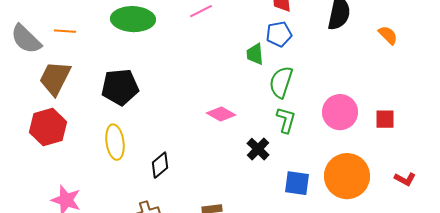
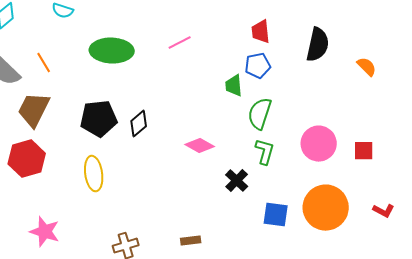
orange line: (65, 31) -> (44, 63), turned 55
black diamond: (160, 165) -> (139, 124), moved

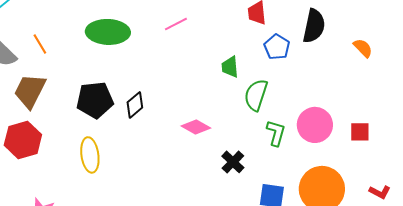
blue pentagon: (258, 66) -> (277, 47), moved, turned -30
green L-shape: (265, 152) -> (276, 133), moved

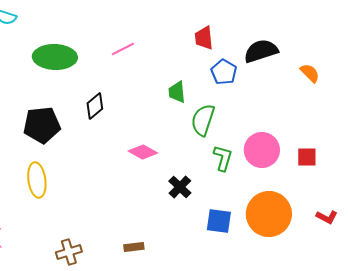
black semicircle: (314, 26) -> (261, 51), turned -120
black diamond: (135, 105) -> (95, 106), moved

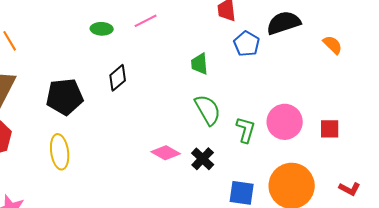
green ellipse: (55, 57) -> (102, 29), moved, size x0.5
green semicircle: (203, 120) -> (208, 110), moved, turned 132
pink diamond: (143, 152) -> (166, 153), moved

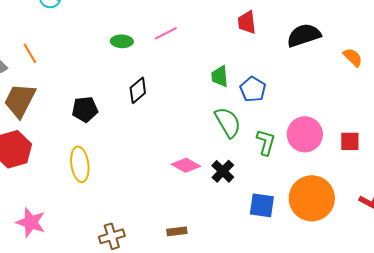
blue pentagon: (247, 44) -> (253, 89), moved
black pentagon: (65, 97) -> (85, 109), size x0.7

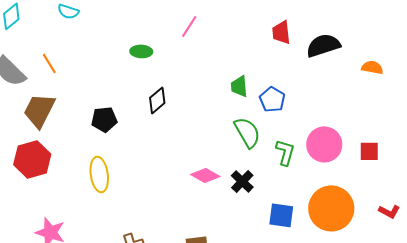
red trapezoid: (247, 22) -> (281, 32), moved
pink line: (166, 33) -> (189, 26), moved, turned -30
orange semicircle: (353, 57) -> (372, 67), turned -35

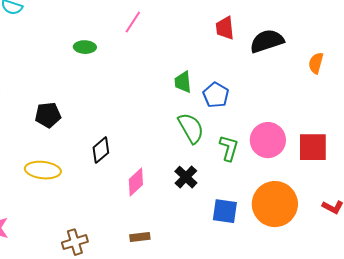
orange semicircle: (372, 67) -> (316, 63), turned -85
black diamond: (157, 100) -> (101, 150), moved
red square: (369, 151) -> (313, 147), size x1.5
yellow ellipse: (99, 174) -> (43, 170), turned -76
pink diamond: (205, 175) -> (136, 182), moved, turned -72

